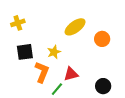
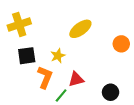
yellow cross: (18, 23) -> (19, 25), size x1.5
orange circle: (102, 39) -> (121, 44), moved

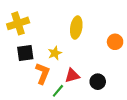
yellow ellipse: (80, 29) -> (76, 28), turned -45
black circle: (111, 92) -> (98, 82), moved

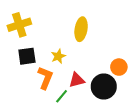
orange circle: (115, 42) -> (119, 67), moved
black circle: (98, 82) -> (104, 87), size x1.5

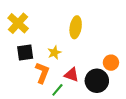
yellow cross: (19, 25) -> (18, 23), turned -30
red triangle: (77, 80) -> (72, 75), turned 35

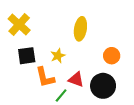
orange circle: (111, 63) -> (112, 56), moved
orange L-shape: (42, 73) -> (45, 77), turned 145

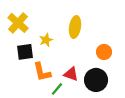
yellow star: (58, 56) -> (46, 40), moved

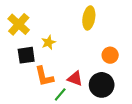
yellow ellipse: (75, 27) -> (89, 18), moved

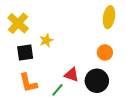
yellow ellipse: (89, 18) -> (109, 17), moved
orange L-shape: (44, 76) -> (28, 83), moved

